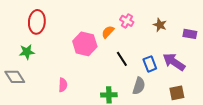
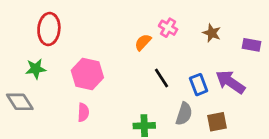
pink hexagon: (85, 44) -> (87, 74), moved
brown square: (177, 93) -> (217, 122), moved

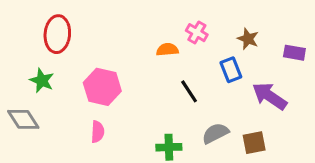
orange semicircle: (143, 42) -> (167, 50), turned 42
green star: (36, 69) -> (42, 81), turned 30
blue rectangle: (199, 85) -> (231, 70), moved
gray semicircle: (184, 114) -> (215, 133), turned -135

